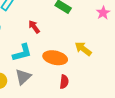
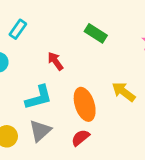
orange ellipse: (55, 58) -> (85, 104), turned 60
red semicircle: (64, 82) -> (80, 138), moved, turned -136

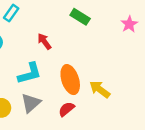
yellow arrow: (124, 92) -> (100, 89), moved

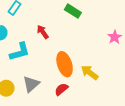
pink star: (129, 24) -> (115, 37), moved
cyan L-shape: (30, 73) -> (20, 52), moved

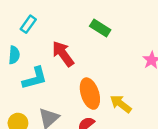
red arrow: (43, 32) -> (63, 54), size x1.5

